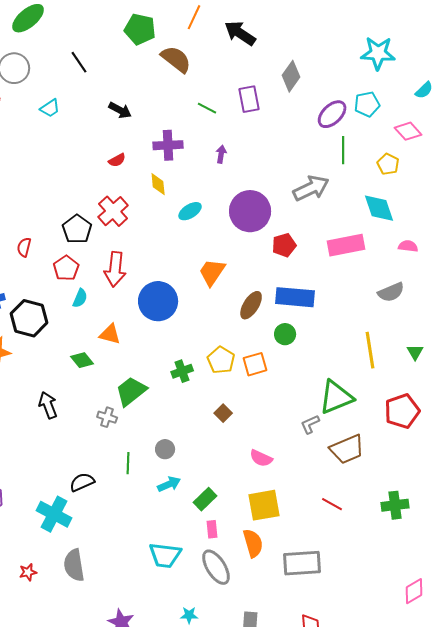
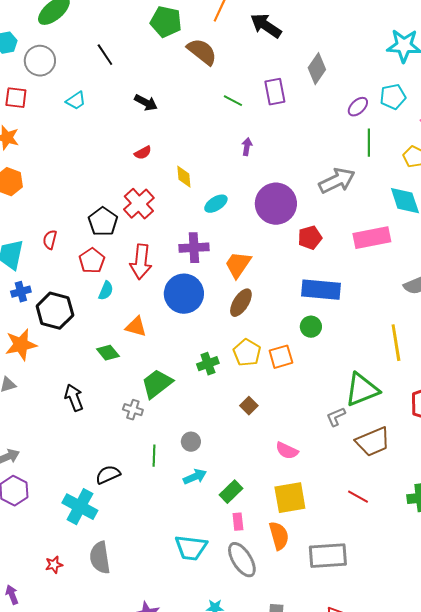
purple ellipse: (332, 114) -> (358, 107), size x0.7
purple cross: (168, 145) -> (194, 248), moved
brown ellipse: (251, 305) -> (241, 303), moved

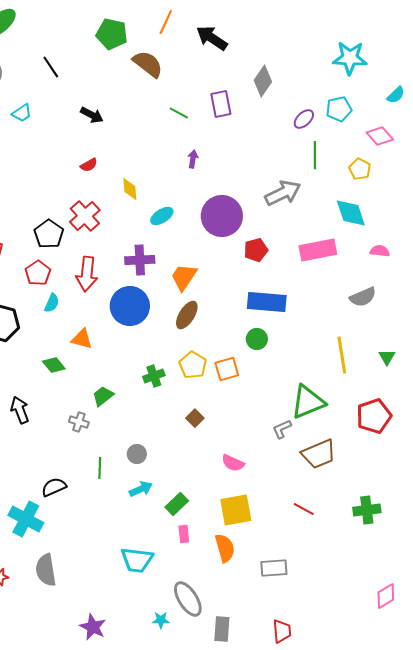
green trapezoid: (157, 384) -> (103, 396), size x0.7
gray rectangle: (328, 556) -> (274, 568), size x0.7
gray ellipse: (242, 560) -> (188, 599), moved

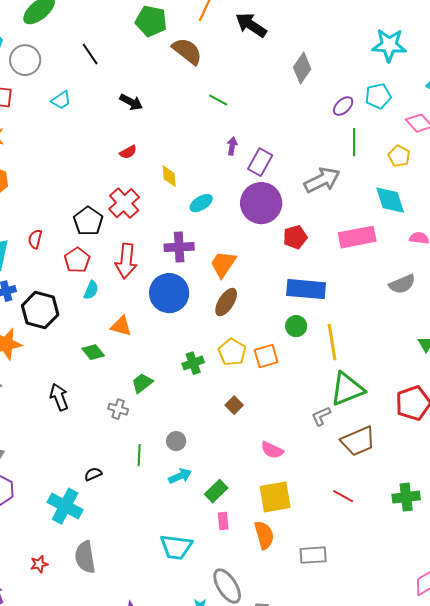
purple rectangle: (221, 104) -> (260, 162), moved, turned 40
yellow line: (342, 355) -> (332, 342), moved
black semicircle: (54, 487) -> (93, 474), size x0.7

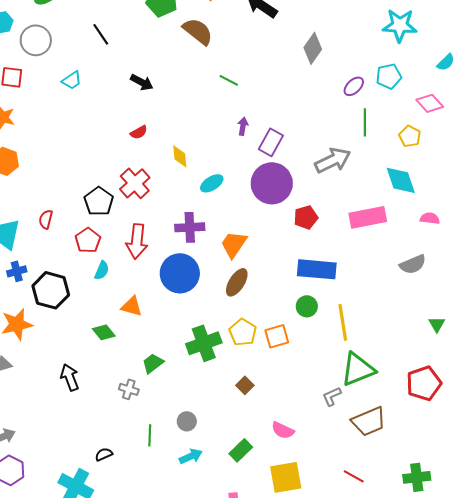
green cross: (193, 363) -> (204, 343), size x1.6
green rectangle: (216, 491) -> (241, 450), moved

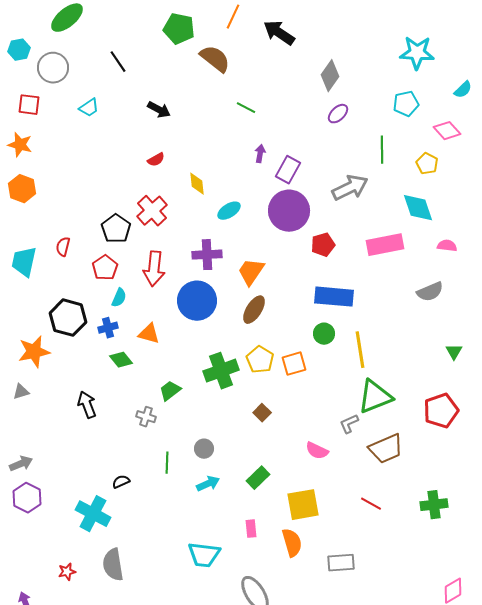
purple ellipse: (354, 86) -> (338, 114), moved
blue cross: (17, 271) -> (108, 328), moved
pink semicircle: (283, 430) -> (317, 451), moved

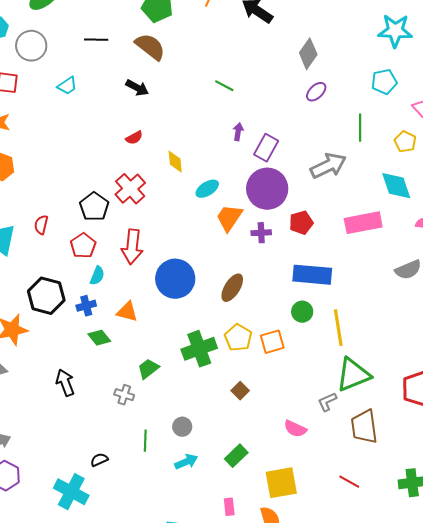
brown semicircle: (215, 59) -> (150, 47), moved
black line: (118, 62) -> (96, 40), turned -55
purple cross: (207, 255) -> (261, 233), moved, size x0.7
orange trapezoid: (251, 272) -> (229, 218), moved
brown trapezoid: (386, 449) -> (364, 427), turned 105

